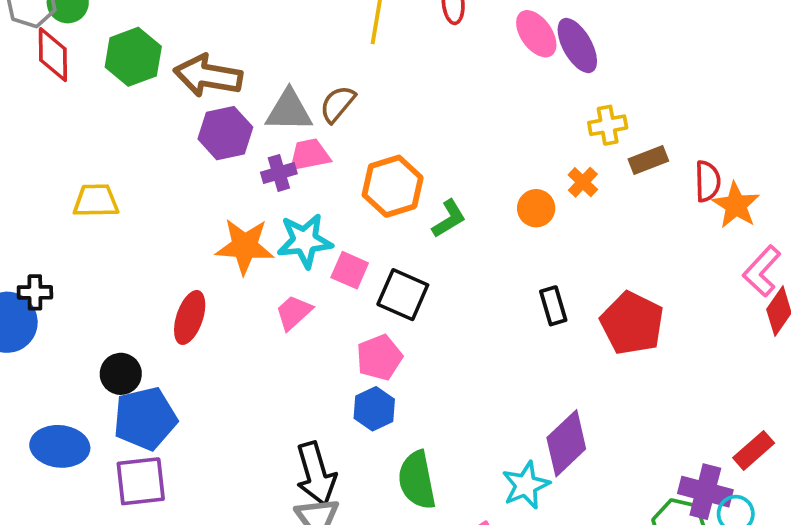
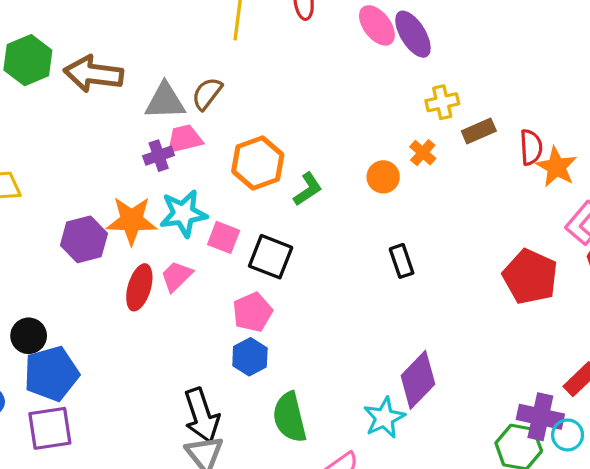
purple hexagon: (225, 133) -> (84, 239), moved
red ellipse: (190, 317) -> (139, 287), moved
red pentagon: (632, 323) -> (530, 277), moved

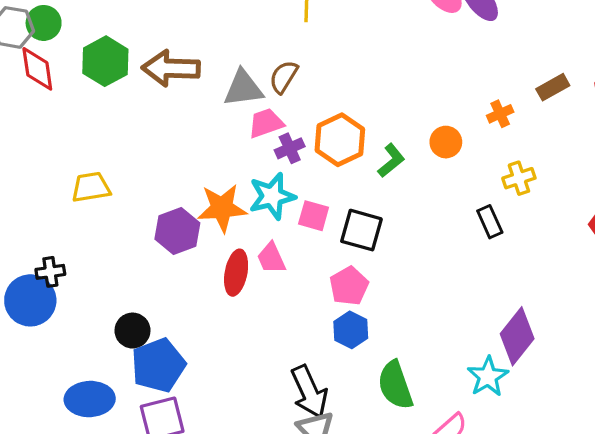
yellow cross: (442, 102) -> (519, 178), moved
orange cross: (423, 153) -> (500, 114), turned 30
purple cross: (159, 156) -> (290, 148), moved
orange circle: (383, 177) -> (446, 142), moved
pink trapezoid: (177, 276) -> (271, 258), turned -64

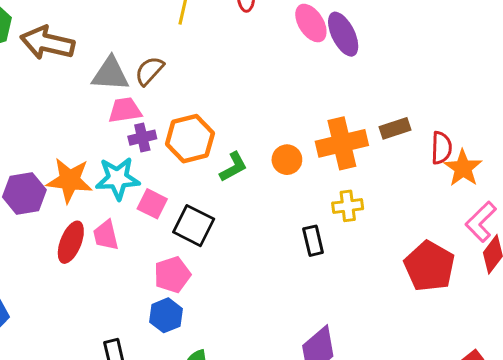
orange cross: (500, 114) -> (342, 143), size x2.0

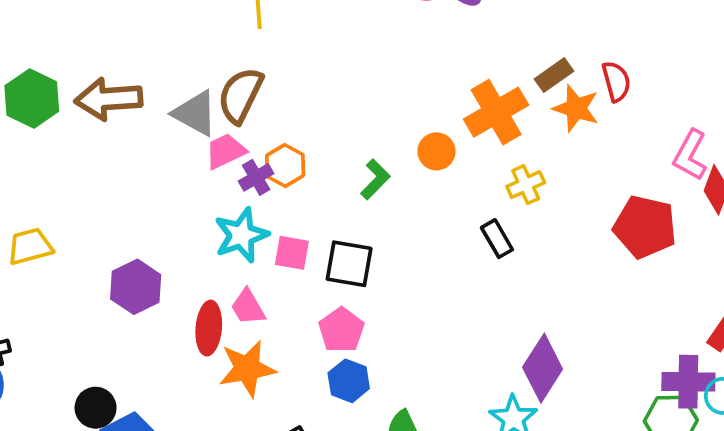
brown semicircle: (149, 71) -> (240, 95), size x1.4
gray triangle: (110, 74) -> (195, 113), turned 42
orange hexagon: (190, 139) -> (285, 166), moved, size x0.7
orange star: (463, 168) -> (576, 108), moved
orange star: (70, 180) -> (247, 369), moved

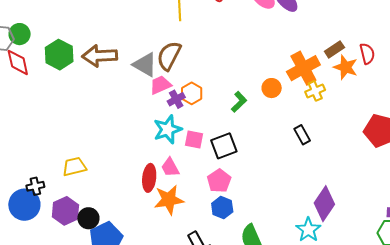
yellow cross: (526, 185) -> (315, 91), moved
yellow trapezoid: (30, 246) -> (74, 167), moved
black square: (349, 264) -> (224, 146), turned -32
purple hexagon: (136, 287) -> (65, 211), moved

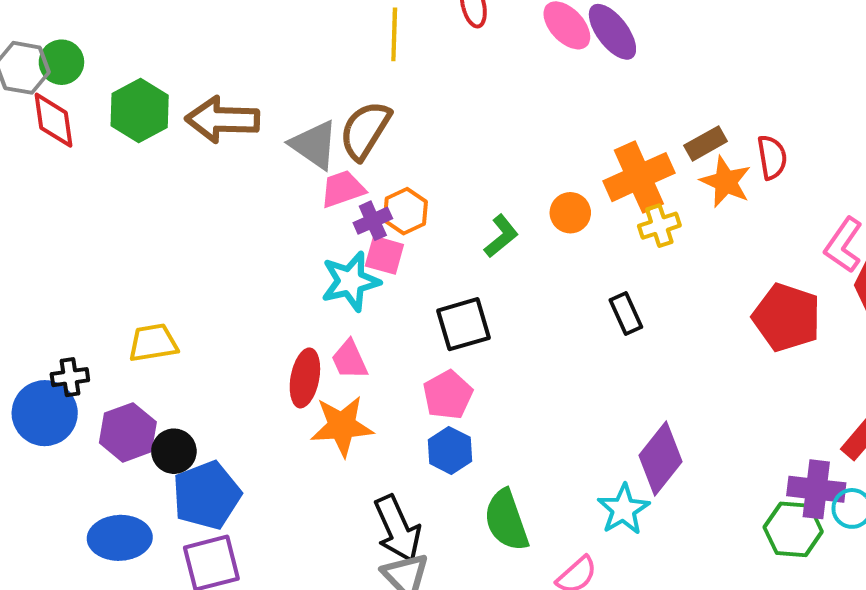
pink square: (194, 139) -> (384, 255), moved

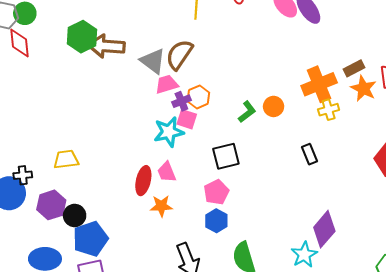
green hexagon: (140, 111) -> (82, 37), moved
orange circle: (570, 213) -> (274, 106), moved
orange star: (342, 426) -> (161, 206), size x0.7

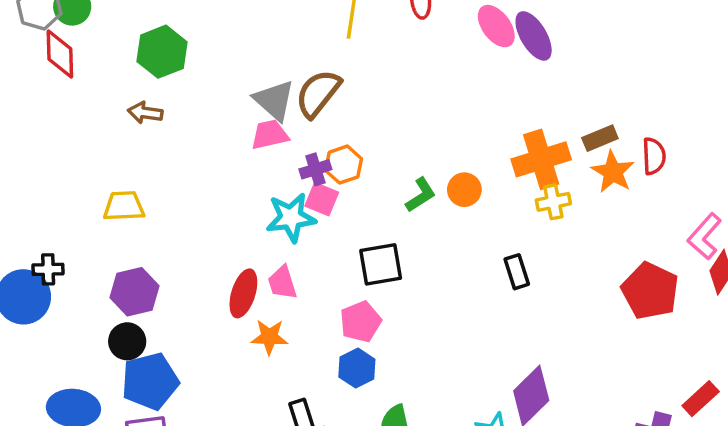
brown arrow: (106, 46) -> (145, 113), moved, size x0.6
pink trapezoid: (167, 84) -> (270, 135), moved
yellow trapezoid: (66, 159) -> (124, 206), moved
purple hexagon: (51, 205) -> (135, 292), moved

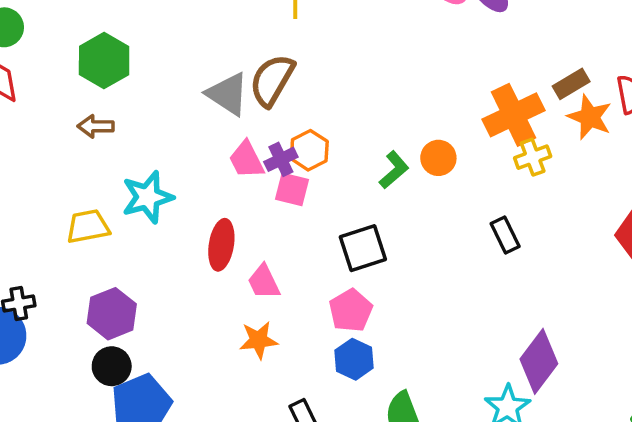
pink trapezoid: (270, 135) -> (247, 160), moved, turned -96
cyan star: (291, 218) -> (148, 197), moved
red ellipse: (243, 293) -> (221, 245), moved

